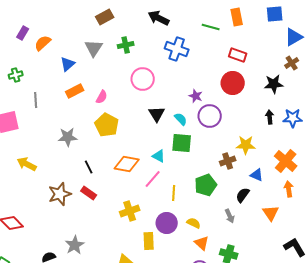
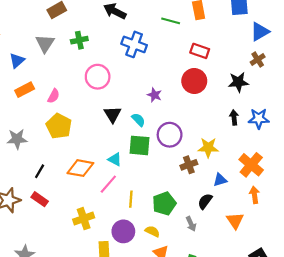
purple circle: (210, 116) -> (170, 135), moved
black line: (89, 167) -> (40, 171), turned 56
blue triangle: (257, 175) -> (220, 180), turned -40
green pentagon: (206, 185) -> (164, 203), moved

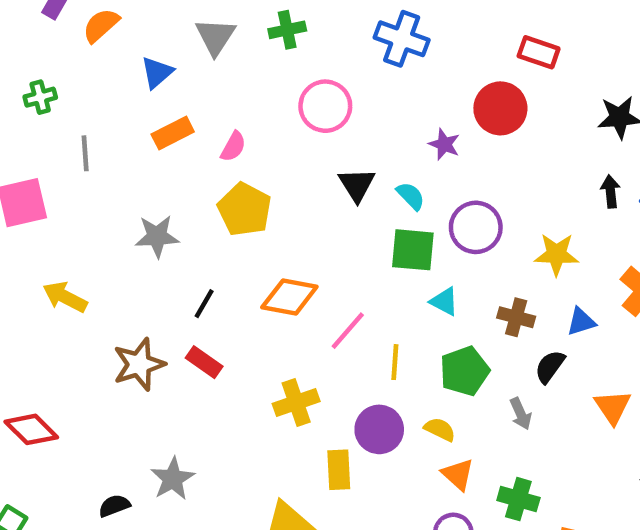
red circle: (194, 81) -> (500, 108), moved
cyan triangle: (115, 159) -> (444, 301), moved
brown cross: (189, 165) -> (516, 317), moved, turned 35

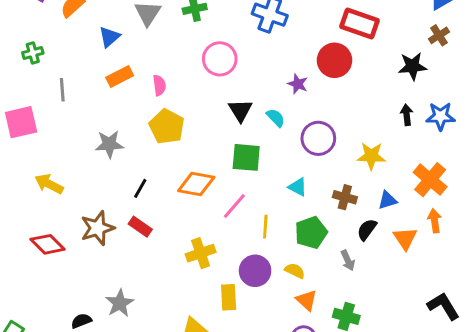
red rectangle: (539, 52) -> (360, 24), size x1.4
pink semicircle: (233, 147) -> (159, 85), turned -36
green square: (413, 250) -> (246, 157), moved
orange triangle: (613, 407) -> (405, 238), moved
red diamond: (31, 429) -> (48, 244), moved

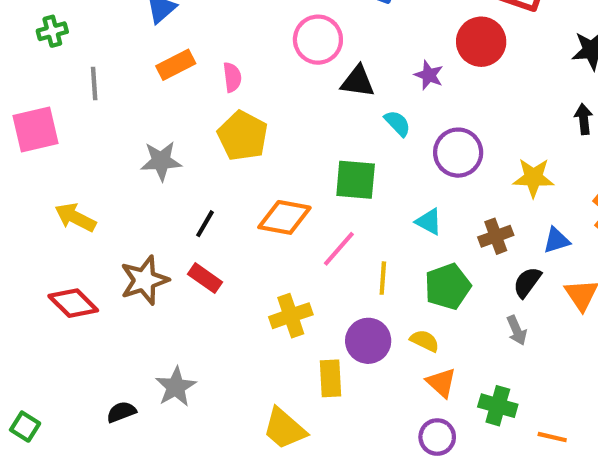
black triangle: (240, 110) -> (358, 81), moved, turned -50
brown cross: (345, 197) -> (496, 236), turned -35
gray arrow: (348, 260) -> (517, 330), moved

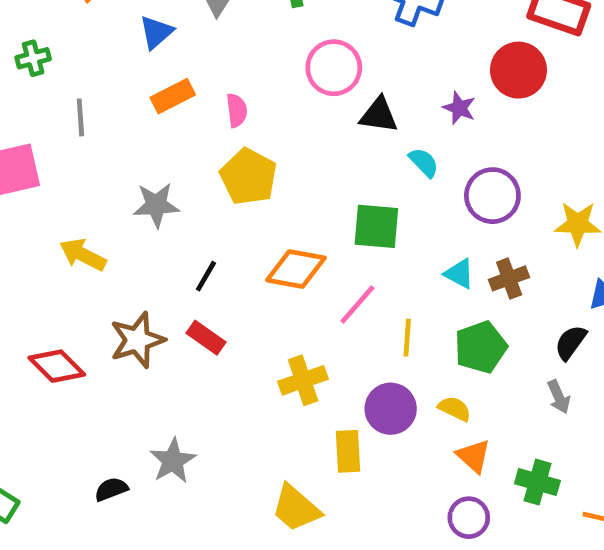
yellow arrow: (75, 217) -> (83, 255), moved
brown cross: (496, 236) -> (509, 278), moved

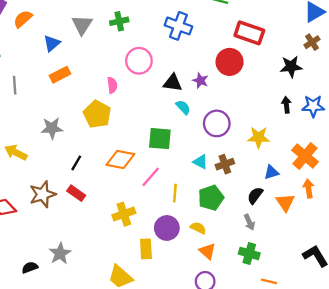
pink semicircle: (237, 110) -> (112, 85), moved
black triangle: (379, 115) -> (173, 83), moved
green cross: (537, 482) -> (249, 254), moved

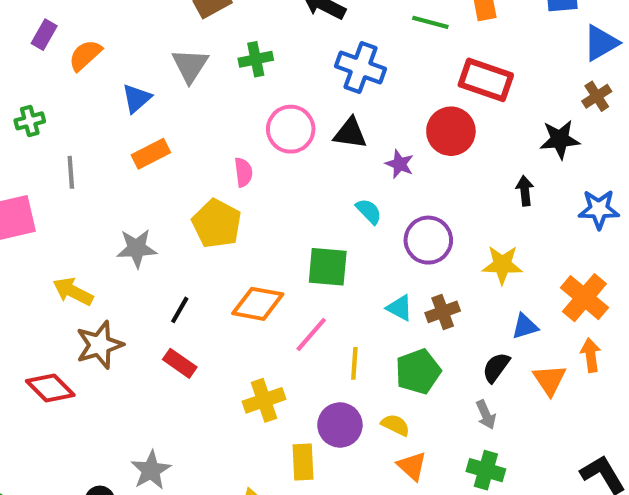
black triangle: (173, 83) -> (350, 133), moved
black arrow: (286, 105) -> (525, 191), moved
brown star: (43, 194) -> (100, 345), moved

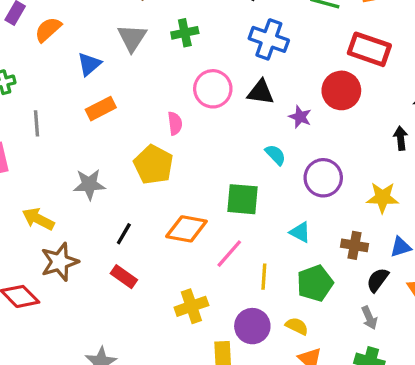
brown cross: (443, 312) -> (355, 245), moved, turned 30

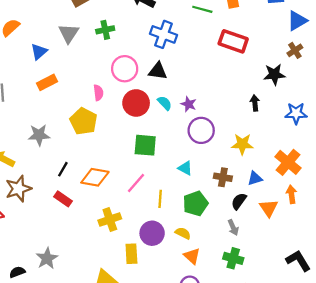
red circle: (341, 90) -> (136, 103), moved
purple star: (300, 117) -> (189, 104), moved
cyan semicircle: (275, 155) -> (165, 103), moved
orange diamond: (186, 229) -> (95, 177), moved

